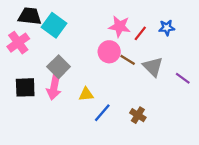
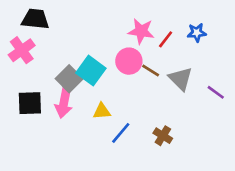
cyan square: (54, 25) -> (91, 71), moved

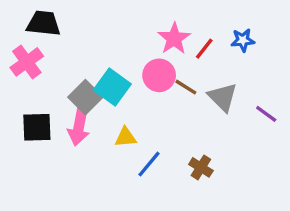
pink star: (141, 31) -> (174, 39), turned 30

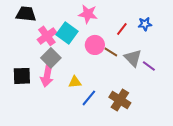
pink star: (174, 39) -> (88, 14), moved, turned -30
pink cross: (27, 62) -> (47, 36), moved
cyan square: (112, 87) -> (67, 33), moved
purple line: (266, 114) -> (149, 66), moved
brown cross: (201, 167) -> (120, 100), size x1.5

